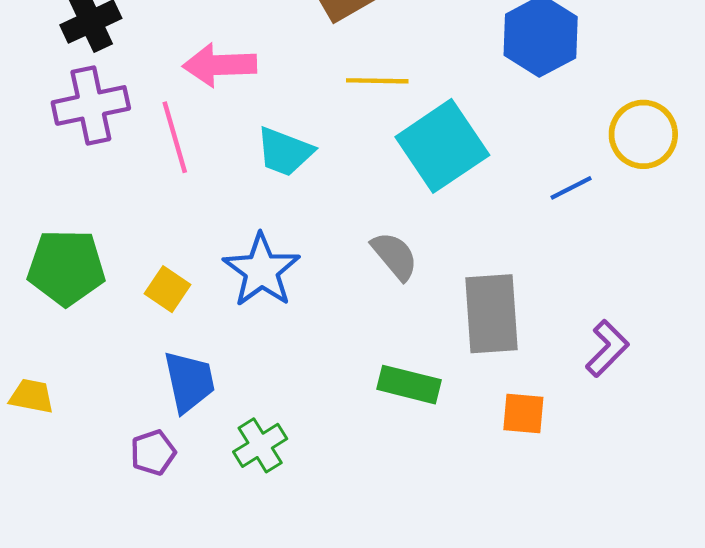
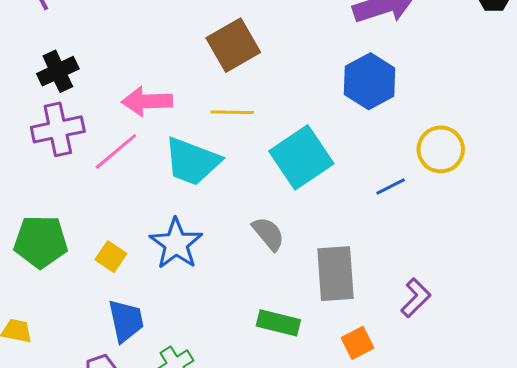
yellow line: (377, 81) -> (232, 112), moved
pink line: (175, 137) -> (116, 151), turned 66
cyan trapezoid: (285, 152) -> (192, 161), size x1.4
orange square: (523, 414) -> (358, 343), turned -32

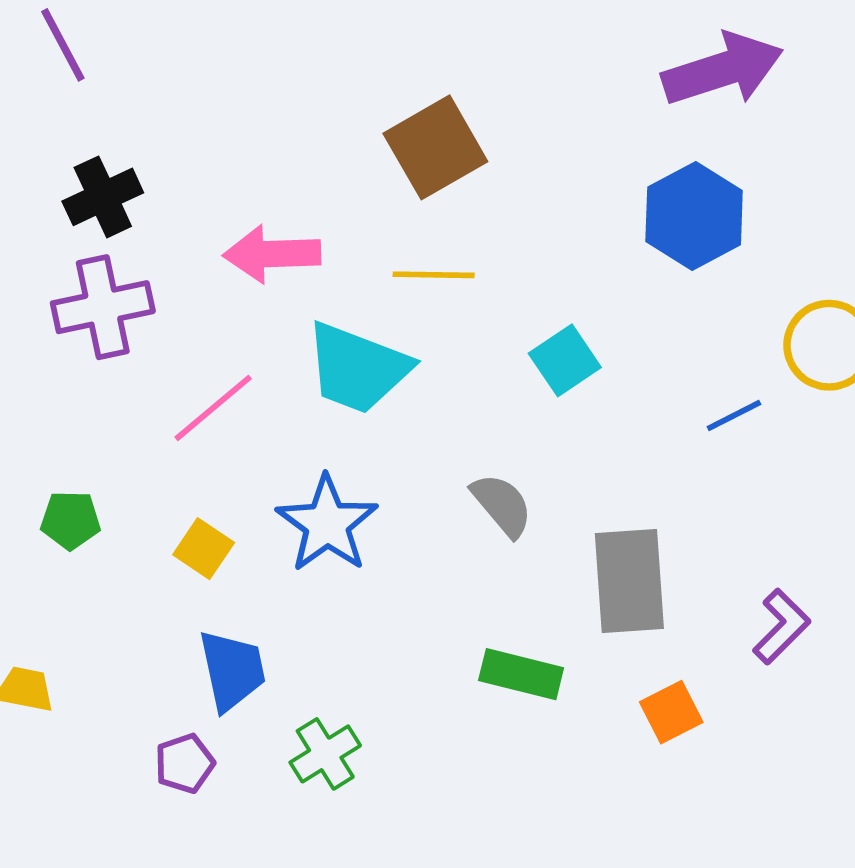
pink line: (116, 151) -> (213, 408), moved
cyan square: (301, 157) -> (565, 360), size x0.6
green pentagon: (41, 242) -> (70, 520), size x0.6

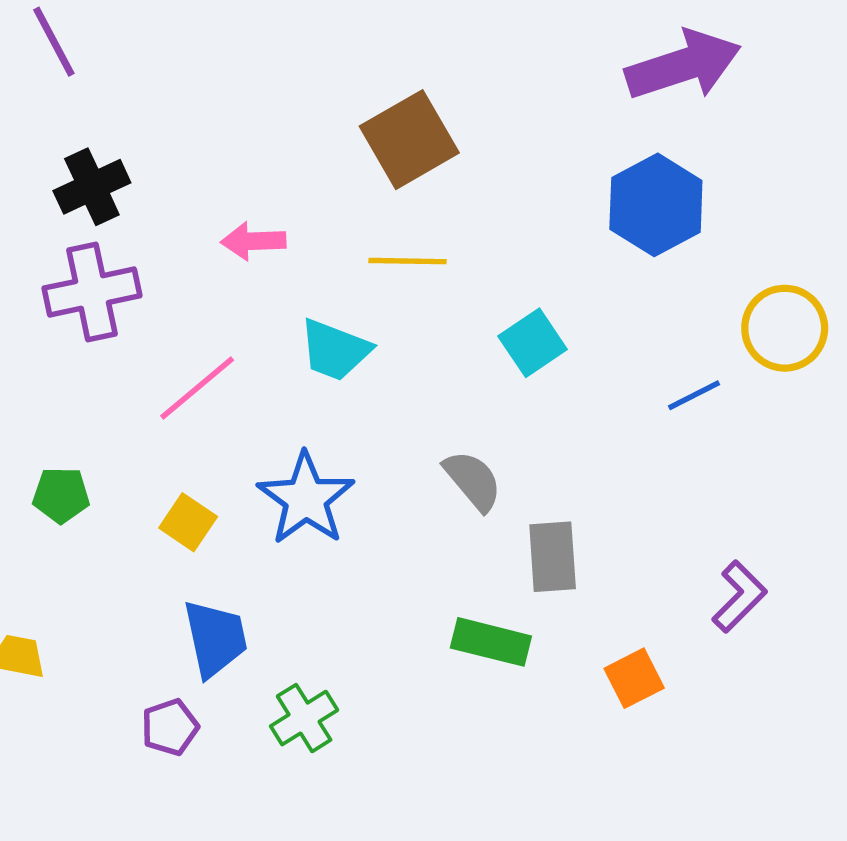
pink arrow: (272, 254) -> (253, 241), size x0.7
cyan trapezoid: (358, 368) -> (335, 350), size x0.7
gray rectangle: (629, 581) -> (553, 557), moved, size x0.7

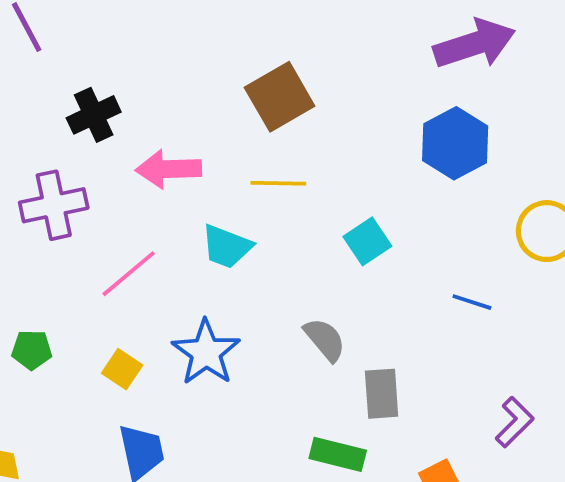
black cross: (92, 187) -> (94, 115), moved
pink arrow: (253, 241) -> (169, 169), size x1.4
blue line: (694, 395) -> (472, 302), moved, turned 45

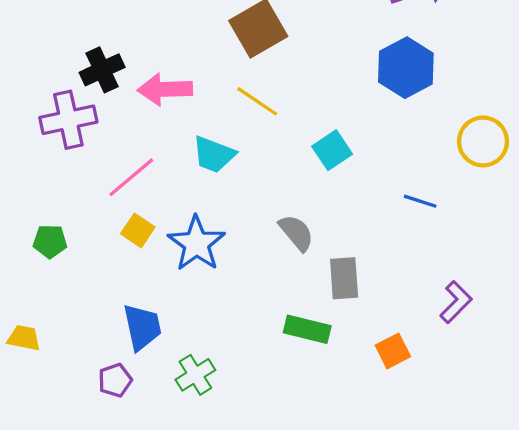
black cross: (94, 115) -> (102, 70), moved
yellow line: (278, 183) -> (257, 101), turned 33
yellow square: (122, 369) -> (138, 230), moved

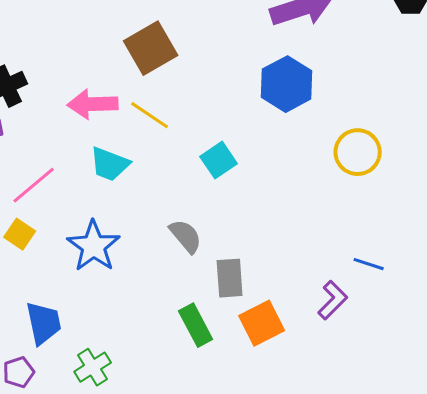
pink arrow: (165, 89) -> (93, 104), moved
blue line: (420, 201) -> (369, 264), moved
yellow square: (138, 230) -> (20, 234), moved
green rectangle: (307, 329) -> (196, 325), turned 48
orange square: (393, 351) -> (262, 323), moved, size x1.4

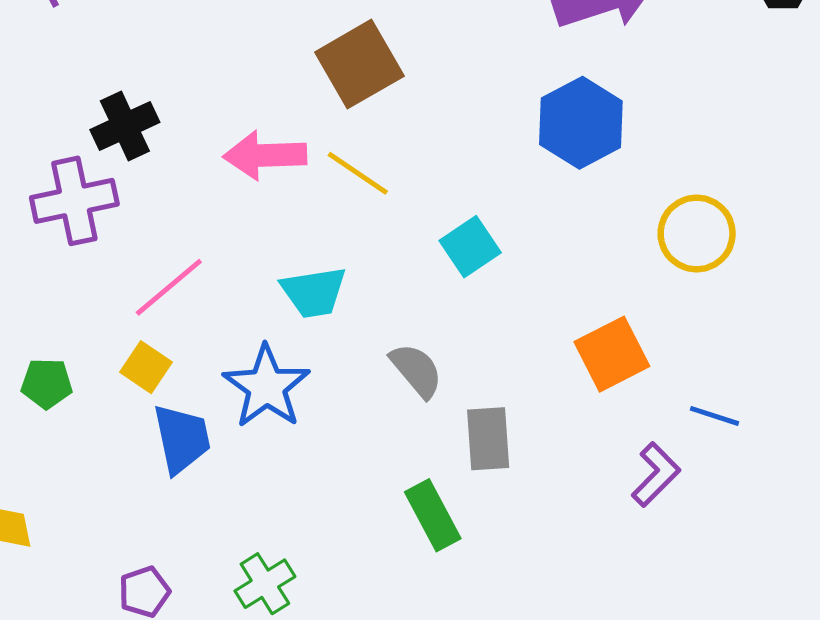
cyan trapezoid: (110, 164) -> (314, 292), moved, turned -30
blue trapezoid: (44, 323) -> (182, 439), moved
orange square: (262, 323) -> (612, 354), moved

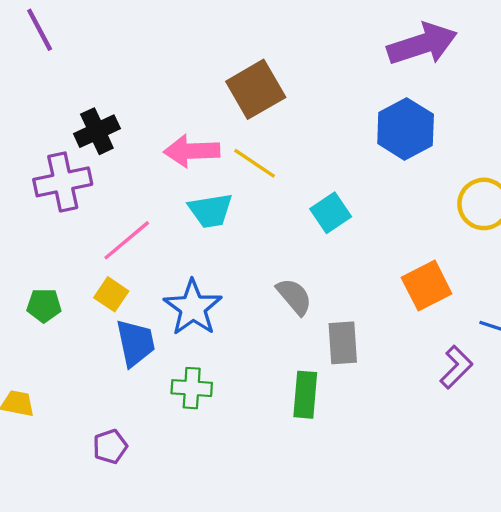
cyan trapezoid: (314, 292) -> (210, 211), moved
green rectangle: (433, 515) -> (305, 395), turned 33
green cross: (265, 584) -> (192, 388), moved, turned 36

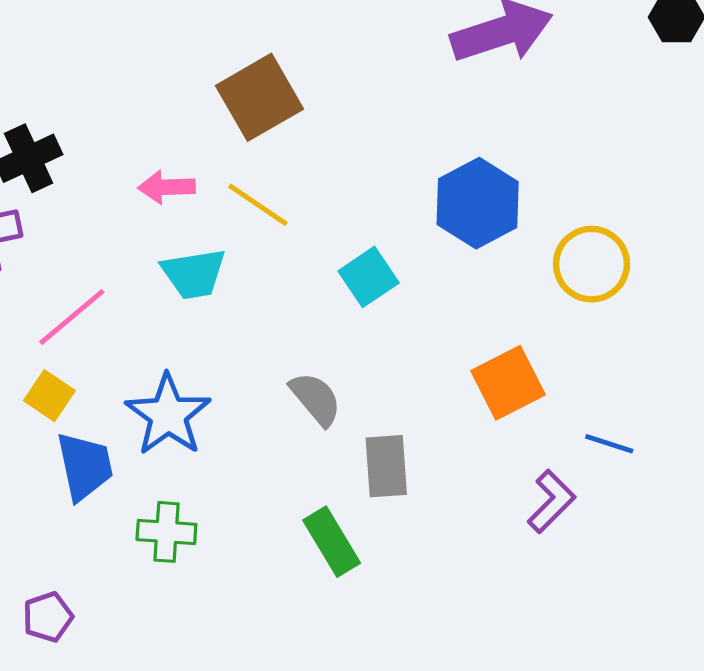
blue hexagon: (406, 129) -> (478, 203), moved
pink arrow: (192, 151) -> (166, 187), size x0.7
green rectangle: (305, 395) -> (332, 542), turned -36

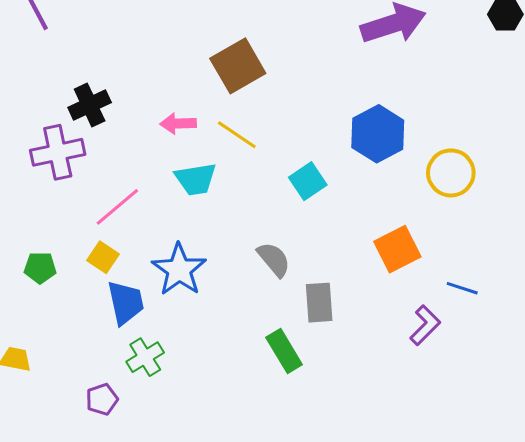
green cross: (166, 532) -> (145, 357), moved, turned -36

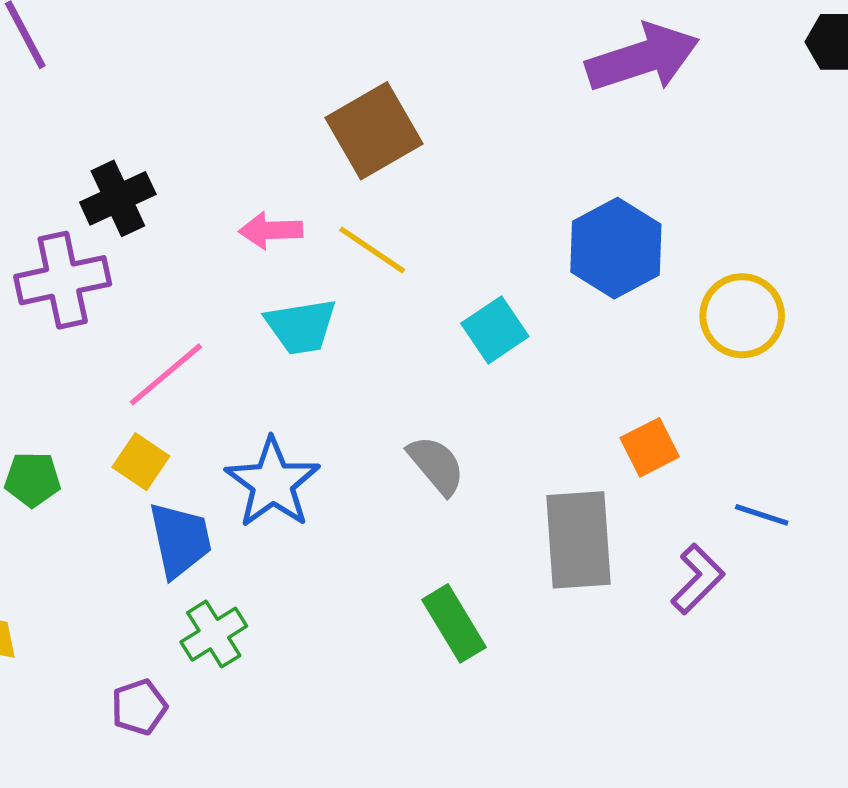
orange square: (397, 249) -> (650, 447), size x0.7
gray rectangle: (319, 303) -> (578, 540), moved, size x1.4

